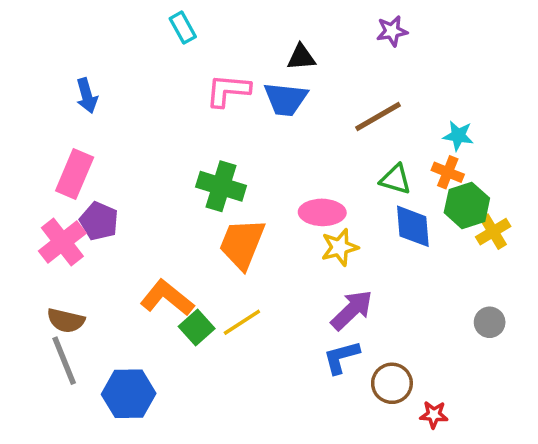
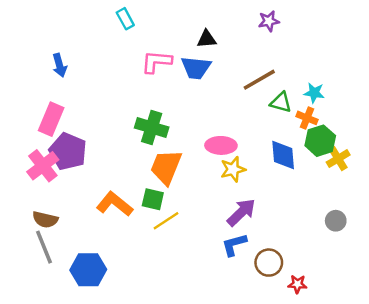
green triangle: (395, 179) -> (281, 102), moved
purple pentagon: (99, 221) -> (68, 151), size x1.4
green square: (197, 327) -> (153, 199), moved, turned -35

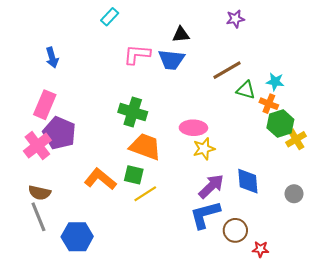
cyan rectangle: (125, 19) -> (110, 17), turned 72
blue diamond: (283, 155) -> (248, 181), moved
orange trapezoid: (166, 167) -> (145, 147), turned 88
blue L-shape: (234, 245) -> (205, 215), size x1.4

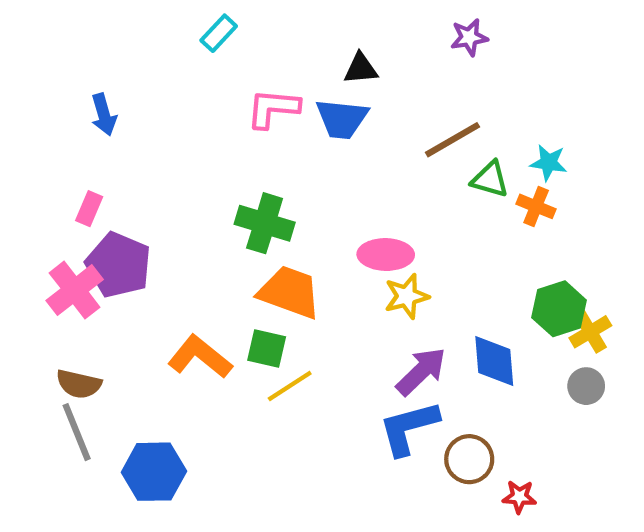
pink rectangle: (45, 105) -> (89, 209), size x0.6
green hexagon: (280, 124) -> (559, 309), moved
yellow cross: (296, 139) -> (590, 332), moved

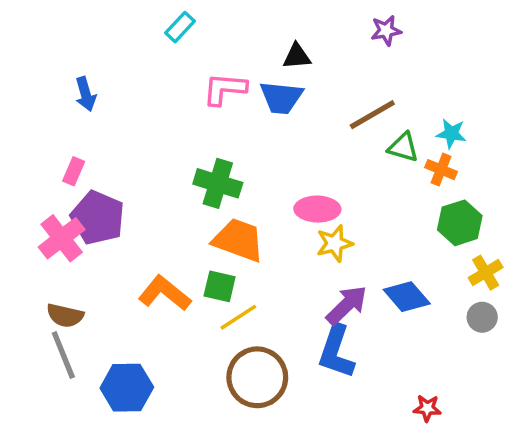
green hexagon: (559, 309) -> (460, 223), moved
blue diamond: (494, 361) -> (407, 297), turned -36
blue L-shape: (409, 428) -> (336, 352), turned -56
brown circle: (469, 459) -> (257, 377), moved, size x1.5

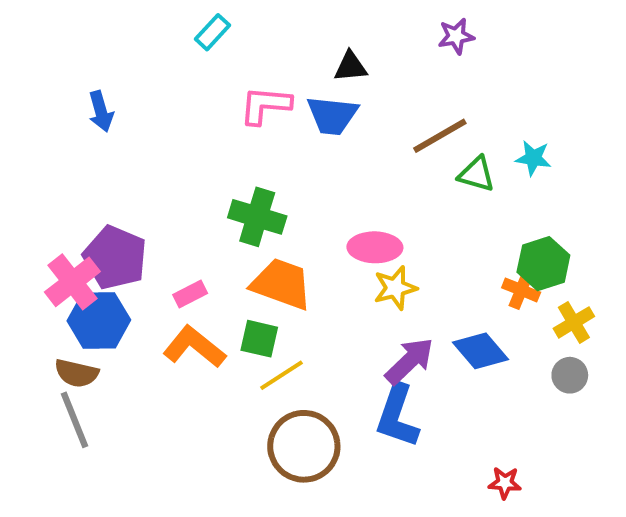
orange cross: (441, 170) -> (521, 290), moved
pink rectangle: (74, 171) -> (190, 294), moved, turned 40
blue hexagon: (127, 388) -> (99, 320), moved

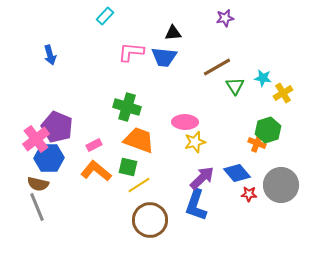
green triangle: (476, 174) -> (235, 86), turned 42
yellow cross: (574, 322) -> (283, 93), moved
gray circle: (570, 375) -> (281, 185), size x2.0
red star: (505, 483) -> (249, 194), moved

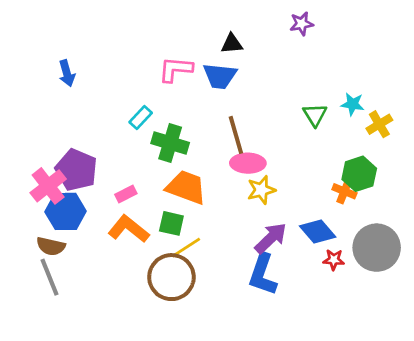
cyan rectangle: (105, 16) -> (141, 118), moved
brown line: (217, 67) -> (236, 135), moved, turned -76
brown circle: (150, 220) -> (171, 277), moved

